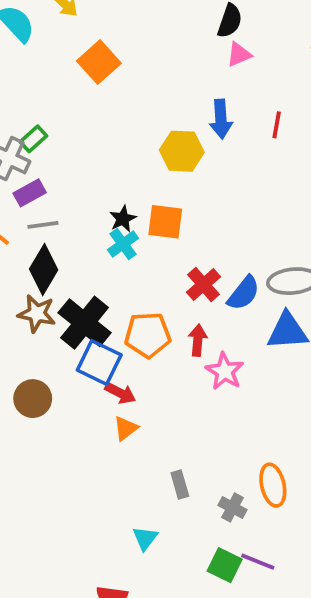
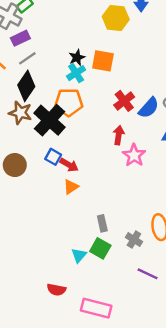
gray line: (43, 225) -> (27, 58), turned -30
orange pentagon: (148, 335) -> (69, 102), moved
blue square: (99, 362) -> (53, 157), moved, size x0.6
green square: (225, 565) -> (100, 248), moved

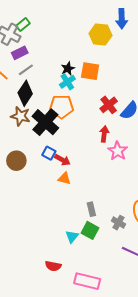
orange triangle: (71, 187) -> (64, 178), turned 48

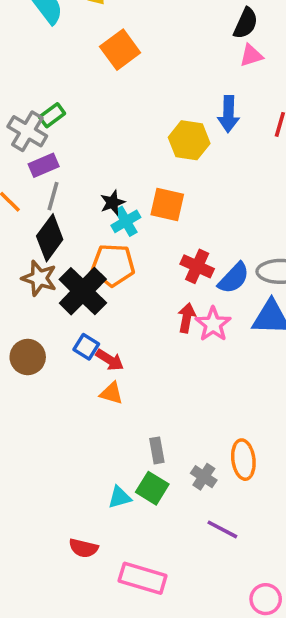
black star: (68, 69) -> (113, 203), moved
gray line: (26, 70) -> (53, 196), turned -42
red cross: (109, 105) -> (197, 266), turned -30
pink star: (118, 151) -> (213, 324), moved
cyan triangle: (72, 237) -> (120, 497), turned 32

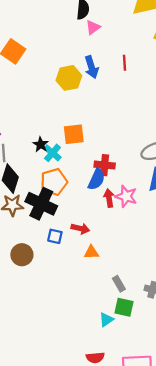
yellow hexagon: (189, 140) -> (69, 78), moved
blue semicircle: (234, 278) -> (96, 179), moved
red arrow: (110, 360) -> (80, 229), moved
orange triangle: (111, 393) -> (91, 252), moved

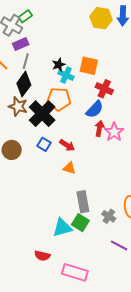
cyan cross: (52, 153) -> (66, 75), turned -35
red cross: (105, 165) -> (104, 89), moved
gray rectangle: (119, 284) -> (83, 202), size x1.5
cyan triangle: (106, 320) -> (62, 228), size x1.5

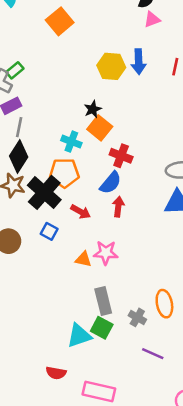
black star: (59, 65) -> (93, 109), moved
orange square: (89, 66) -> (100, 128), turned 30
pink star: (114, 132) -> (106, 253), moved, turned -30
red arrow: (67, 145) -> (81, 212), moved

